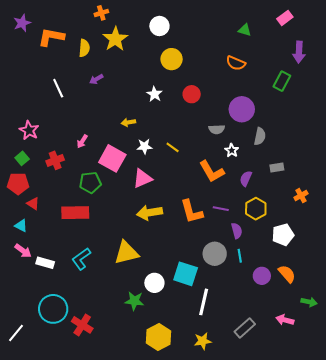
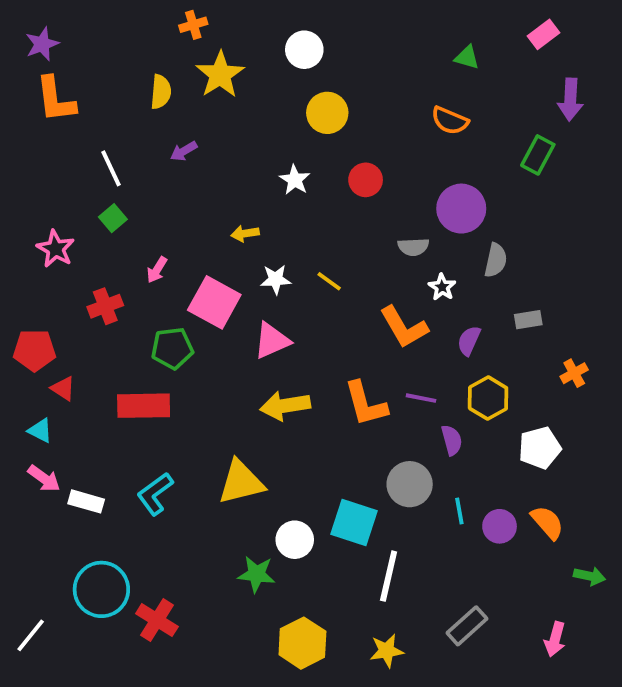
orange L-shape: (51, 37) -> (55, 99), moved, turned -108
green square: (22, 158) -> (113, 218), moved
cyan line: (240, 256) -> (459, 511), moved
pink arrow: (285, 320) -> (555, 639), moved, turned -90

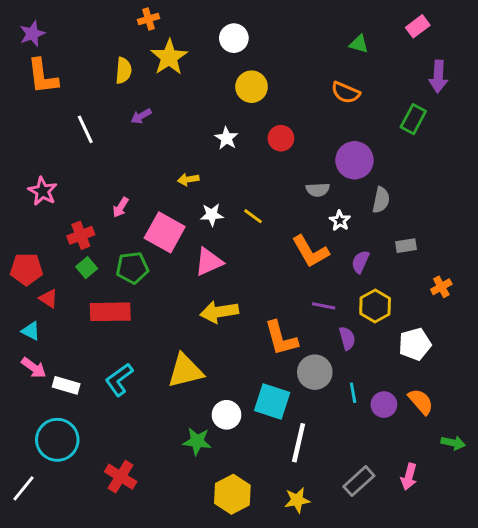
green square: (113, 218) -> (87, 268), moved
orange L-shape: (366, 404) -> (281, 338), moved
cyan circle: (101, 589) -> (57, 440), moved
pink arrow: (555, 639) -> (409, 477), moved

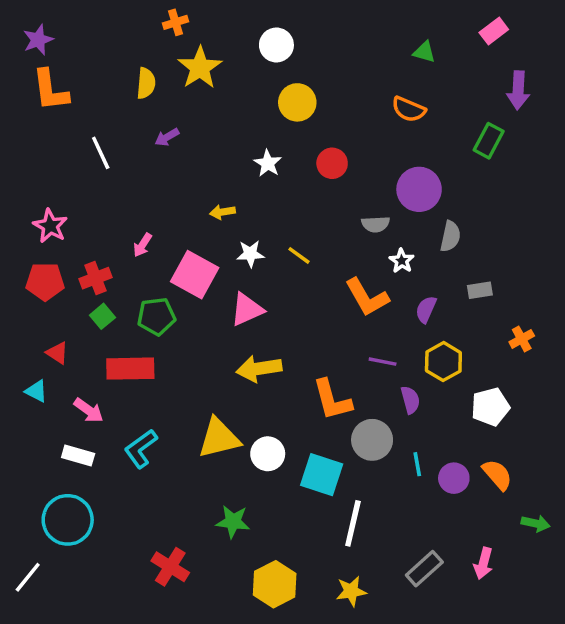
red pentagon: (26, 269) -> (45, 282), moved
pink arrow: (34, 368) -> (89, 410), moved
white circle: (226, 415) -> (268, 454), moved
red cross: (121, 477) -> (170, 567), moved

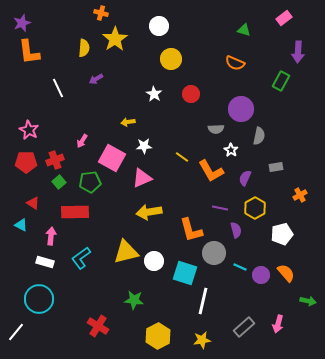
orange cross: (176, 22) -> (101, 13), turned 32
yellow line: (299, 255) -> (182, 157), moved
pink arrow: (89, 410) -> (51, 236), turned -120
cyan line: (417, 464) -> (240, 267), turned -56

